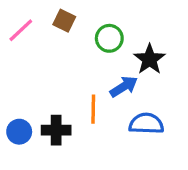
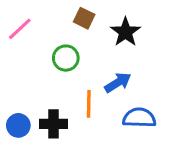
brown square: (64, 21) -> (84, 18), moved
green circle: (109, 38) -> (66, 58), moved
black star: (150, 59) -> (125, 32), moved

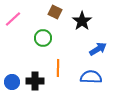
blue arrow: (118, 83) -> (98, 49), moved

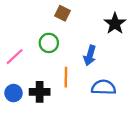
pink line: (13, 19) -> (15, 57), moved
black star: (82, 21) -> (115, 24), moved
blue arrow: (98, 49) -> (90, 55), moved, turned 138

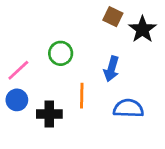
brown square: (63, 13) -> (113, 17), moved
blue circle: (14, 93) -> (17, 100), moved

